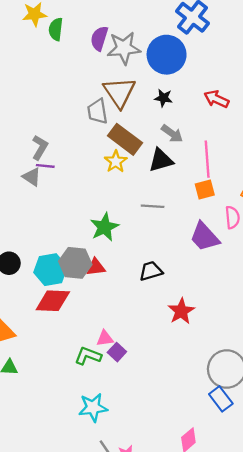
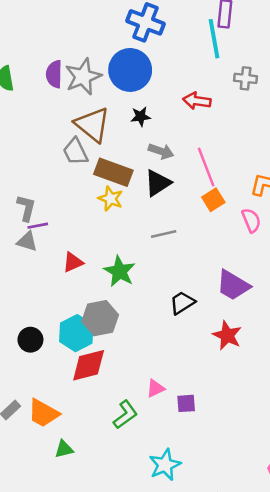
purple trapezoid: (205, 237) -> (233, 285), moved
red triangle: (96, 267) -> (73, 262), moved
purple square: (117, 352) -> (186, 403), moved, turned -30
green L-shape: (88, 356) -> (125, 415), moved, turned 140

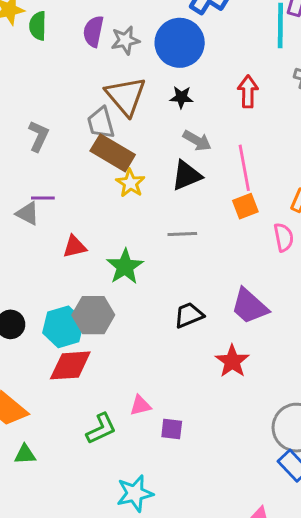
gray star: (83, 77) -> (125, 40), size x0.7
red arrow: (197, 101) -> (248, 92), turned 72
brown rectangle: (113, 172) -> (113, 153), moved
gray L-shape: (26, 208) -> (39, 136), moved

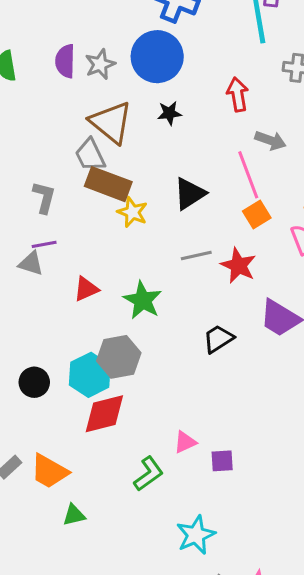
gray L-shape: (39, 136) -> (44, 197), moved
gray arrow: (197, 141) -> (270, 140), moved
red star: (232, 361) -> (238, 266), moved

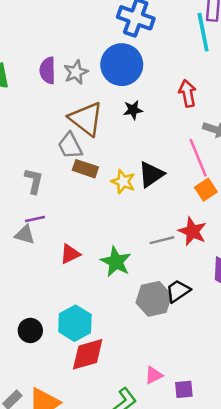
brown rectangle: (108, 184) -> (85, 169), size x0.7
yellow star: (132, 212) -> (123, 182), moved
gray line: (196, 255) -> (162, 240), moved
gray hexagon: (119, 357) -> (154, 299), moved

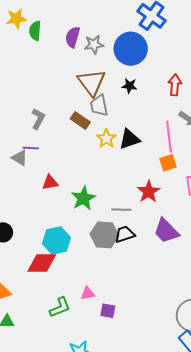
gray trapezoid: (70, 146) -> (99, 105), moved
gray line: (162, 240) -> (121, 210), moved
cyan hexagon: (75, 323) -> (56, 241), moved

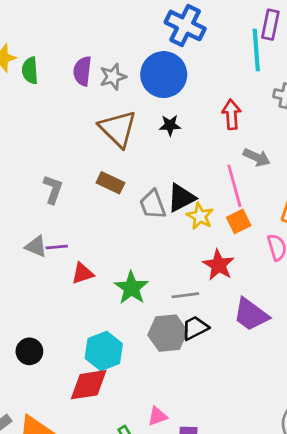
gray trapezoid: (99, 105) -> (153, 204), moved
yellow star: (106, 139) -> (200, 216), moved
purple line: (31, 148) -> (57, 247), moved

